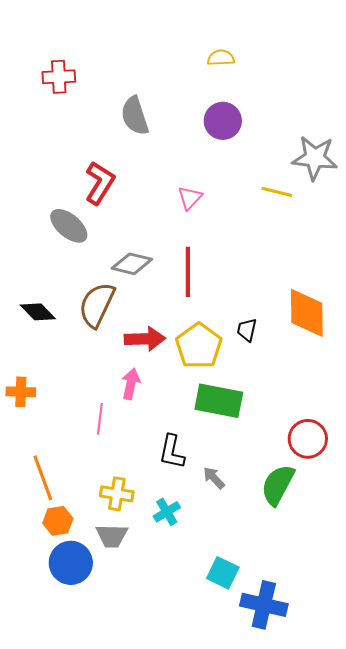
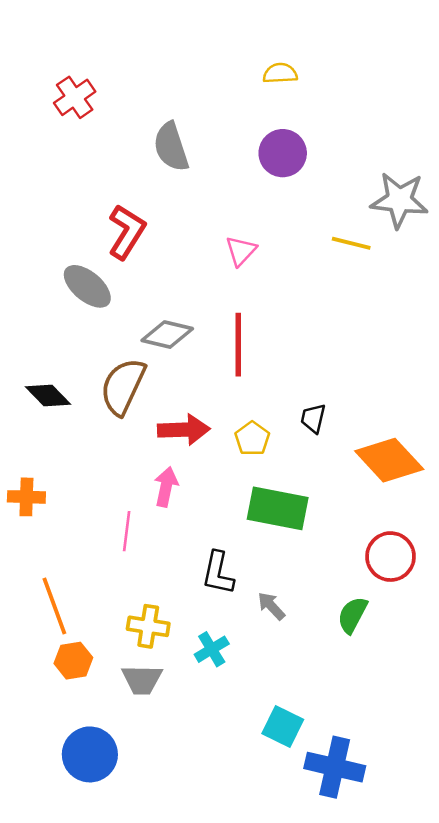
red cross: (59, 77) -> (75, 97), turned -32
orange diamond: (307, 313) -> (389, 460), moved, turned -42
yellow pentagon: (199, 346) -> (252, 439), size x0.6
green semicircle: (278, 485) -> (352, 615), size x0.7
blue circle: (71, 563) -> (90, 754), moved

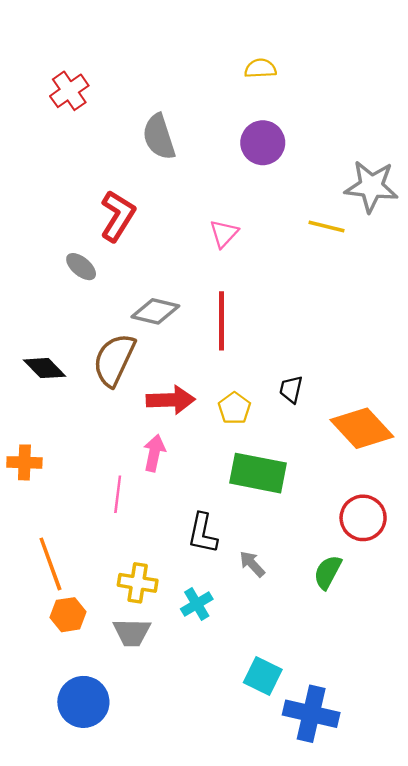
gray ellipse: (87, 286) -> (81, 267), size x0.7

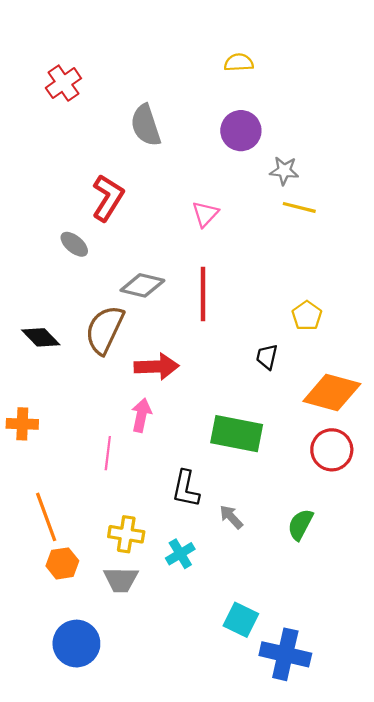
gray star: (371, 186) -> (284, 171), moved, size x0.6
yellow pentagon: (234, 408) -> (307, 316), moved
orange diamond: (362, 428) -> (332, 392), turned -32
red circle: (363, 518) -> (332, 450), moved

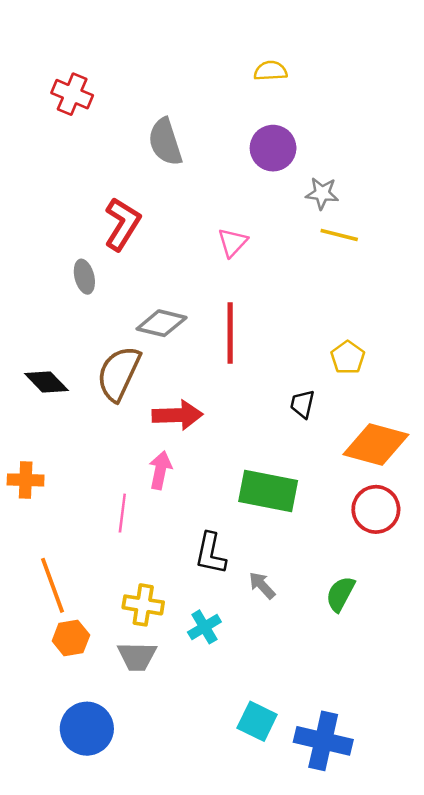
red cross: (63, 83) -> (72, 94), turned -32
gray ellipse: (74, 244) -> (84, 277), turned 36
cyan square: (241, 620) -> (257, 721), moved

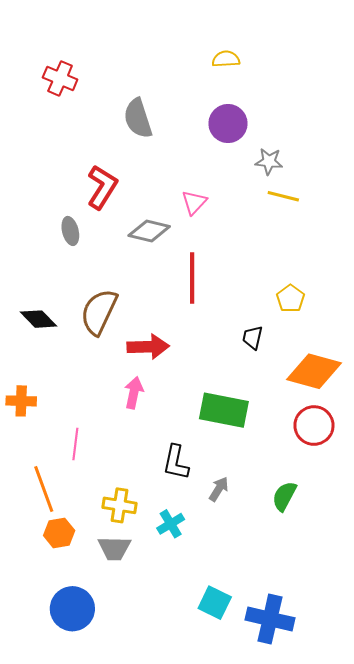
gray diamond: (162, 323) -> (149, 231), moved
pink line: (122, 513) -> (75, 444), moved
gray arrow: (262, 585) -> (219, 489), turned 75

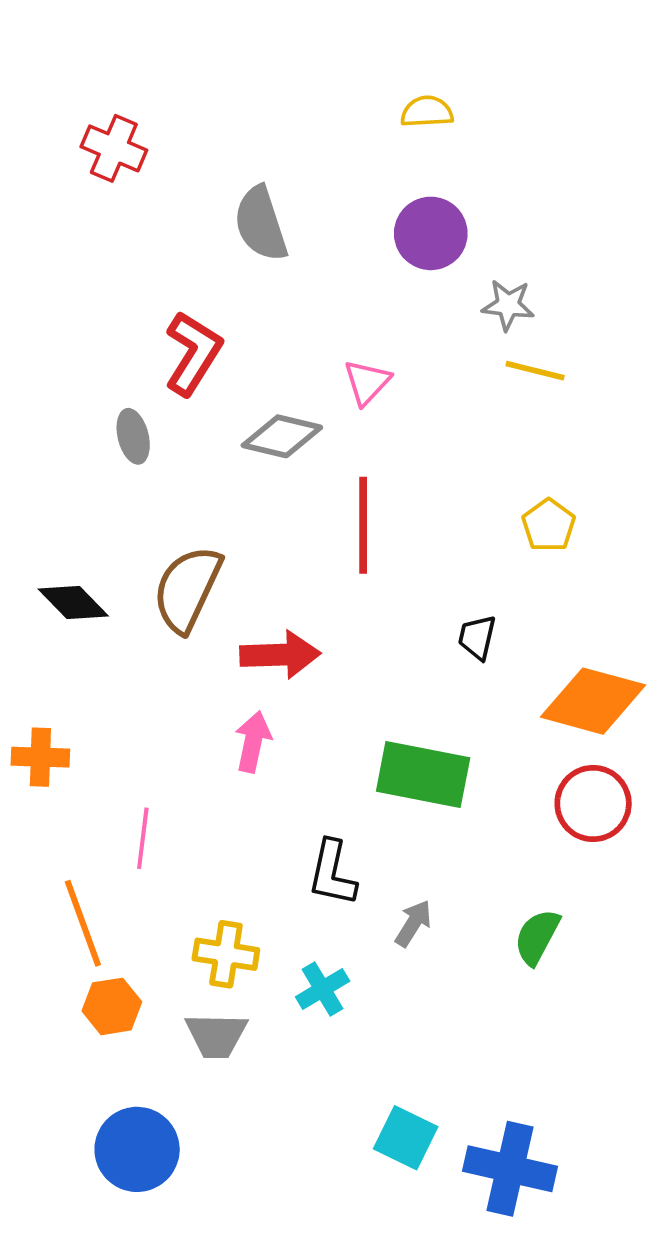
yellow pentagon: (290, 299) -> (549, 525), moved

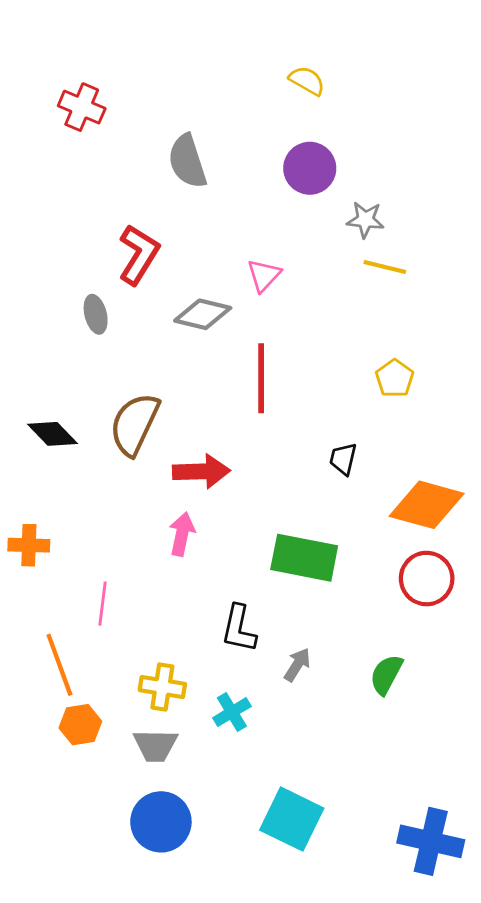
yellow semicircle: (427, 112) -> (307, 81), turned 33
cyan square: (406, 1138) -> (292, 819), size x1.4
blue circle: (137, 1149) -> (161, 822), moved
blue cross: (510, 1169) -> (431, 841), moved

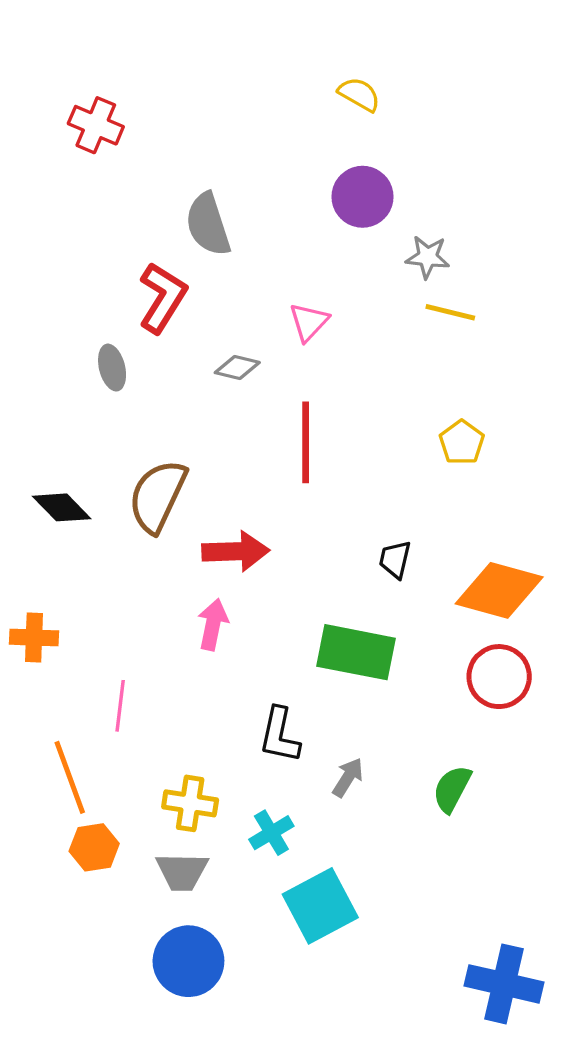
gray semicircle: (187, 161) -> (208, 224), moved
gray diamond: (203, 314) -> (237, 368), size x0.7
black trapezoid: (343, 459) -> (395, 559), moved
cyan square: (292, 819) -> (320, 906), moved, turned 36

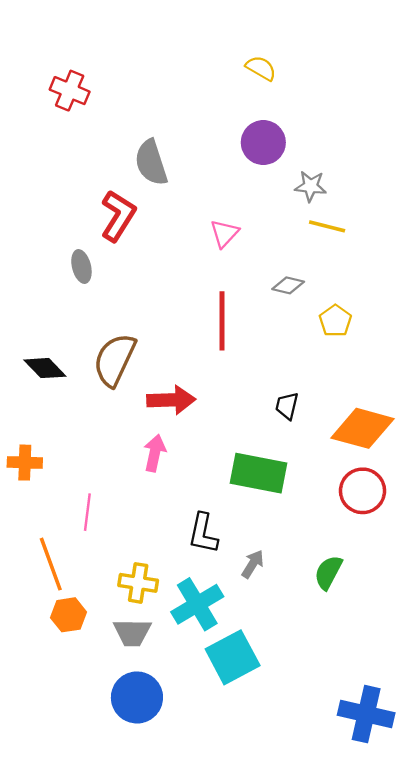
gray diamond: (237, 368) -> (288, 285), moved
cyan cross: (271, 833) -> (197, 604), size x1.6

